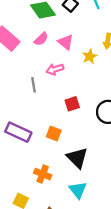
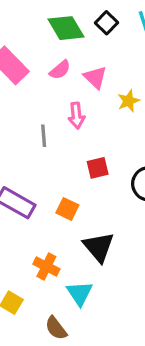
pink arrow: (55, 69) -> (76, 116), turned -84
cyan triangle: (78, 190) -> (80, 293), moved

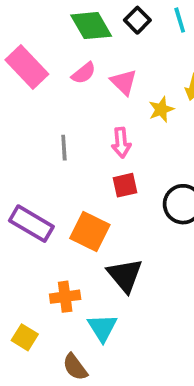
pink arrow: (76, 116) -> (121, 143), moved
orange square: (67, 209) -> (90, 232), size x1.5
orange cross: (46, 266) -> (65, 297), turned -35

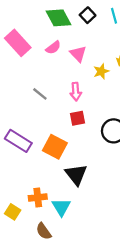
gray line: (64, 148) -> (40, 94), turned -49
orange cross: (65, 297) -> (38, 197), moved

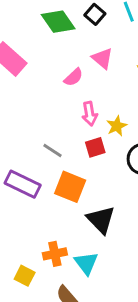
pink semicircle: (53, 48) -> (73, 77), moved
pink triangle: (78, 54) -> (102, 58), moved
yellow star: (101, 71) -> (117, 126), moved
gray line: (40, 94) -> (53, 150), moved

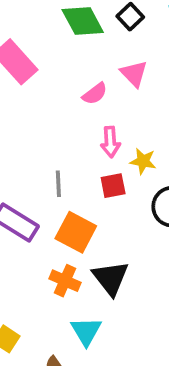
yellow star: (117, 126) -> (143, 161), turned 30
gray line: (53, 150) -> (58, 184), turned 48
orange cross: (55, 254) -> (65, 281), moved, turned 30

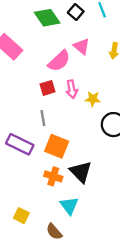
pink semicircle: (95, 94) -> (59, 61), size x1.5
red square: (113, 186) -> (47, 88), moved

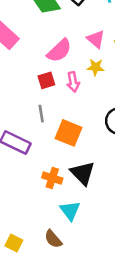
pink triangle: (82, 46) -> (96, 39), moved
yellow star: (93, 99) -> (95, 67), moved
orange square: (57, 146) -> (69, 133), moved
yellow square: (21, 216) -> (14, 243), moved

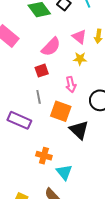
pink arrow: (73, 82) -> (71, 84), moved
black triangle: (83, 173) -> (79, 130), moved
orange cross: (52, 178) -> (44, 156), moved

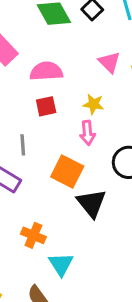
pink semicircle: (51, 47) -> (46, 71), moved, turned -145
yellow star: (80, 59) -> (93, 104), moved
gray line: (39, 97) -> (23, 145), moved

